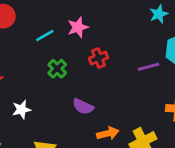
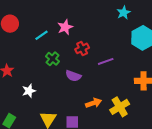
purple line: (149, 67) -> (106, 61), moved
purple semicircle: (83, 106) -> (73, 76), moved

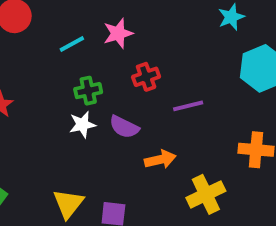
green cross: (53, 59) -> (88, 91), turned 32
white star: (29, 91) -> (82, 125), moved
orange arrow: (93, 103) -> (160, 159), moved

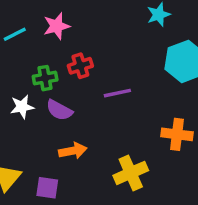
green cross: (88, 91) -> (45, 78), moved
orange arrow: (160, 159) -> (73, 151), moved

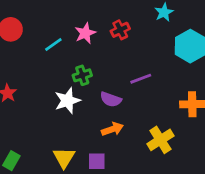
red cross: (80, 66) -> (120, 30), moved
white star: (22, 107) -> (67, 101), size x1.4
purple semicircle: (59, 110) -> (111, 99), moved

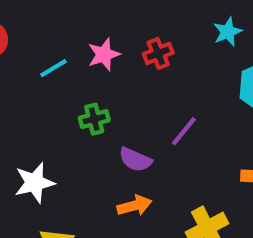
purple line: (141, 79) -> (184, 131), turned -35
white star: (67, 101) -> (34, 183), moved

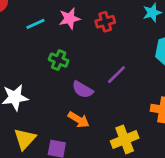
green cross: (94, 119) -> (59, 60), turned 30
orange arrow: (134, 206) -> (79, 120), turned 40

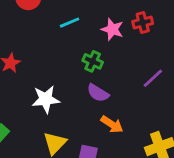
pink star: (70, 18) -> (112, 29), moved, turned 30
purple semicircle: (83, 90) -> (98, 93), moved

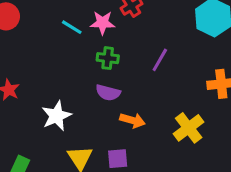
cyan line: (70, 23) -> (72, 27), moved, turned 72
green cross: (93, 61) -> (108, 58), moved

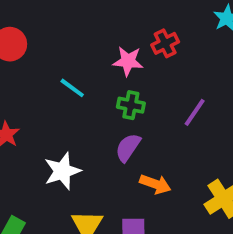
cyan line: (72, 27) -> (72, 88), moved
purple semicircle: (108, 93) -> (128, 148), turned 105

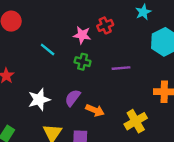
purple line: (195, 112) -> (121, 68), turned 48
purple semicircle: (128, 148) -> (73, 98), moved

